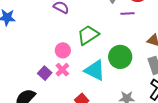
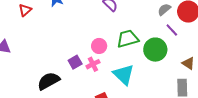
purple line: (128, 14) -> (172, 30), turned 32
green circle: (120, 57) -> (155, 50), moved

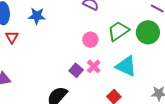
pink circle: (99, 46) -> (90, 40), moved

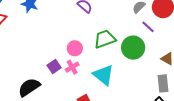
pink circle: (90, 40) -> (75, 48), moved

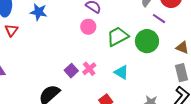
pink circle: (75, 48) -> (88, 27), moved
cyan triangle: (104, 75) -> (121, 72), size x0.7

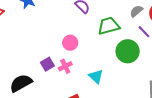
pink circle: (88, 27) -> (70, 43), moved
green trapezoid: (118, 36) -> (109, 26), moved

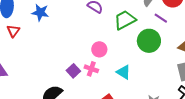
pink circle: (70, 43) -> (99, 49), moved
pink cross: (65, 66) -> (91, 69), turned -32

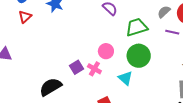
purple line: (161, 18) -> (172, 32), turned -32
green circle: (149, 41) -> (139, 56), moved

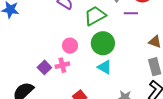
pink cross: (94, 69) -> (62, 65), turned -32
cyan triangle: (125, 78) -> (105, 67), moved

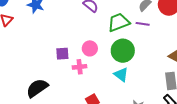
purple line: (131, 13) -> (143, 24), moved
purple square: (44, 67) -> (62, 54), moved, turned 32

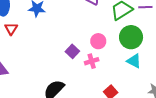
purple square: (62, 54) -> (72, 51), turned -32

